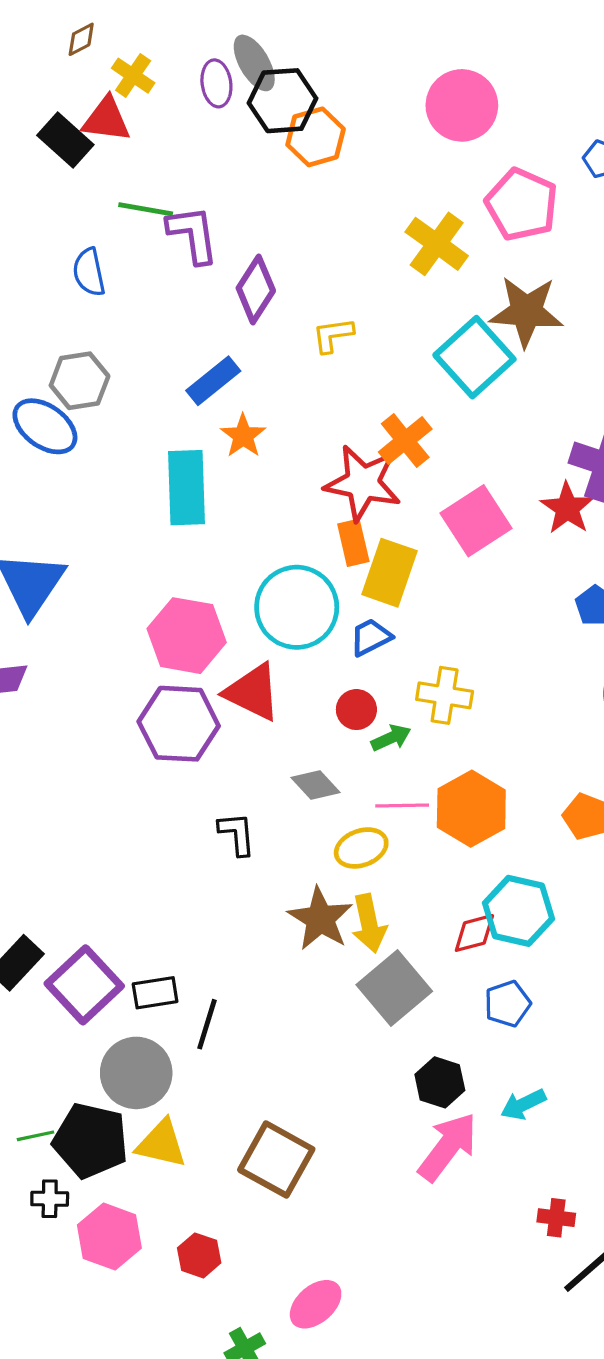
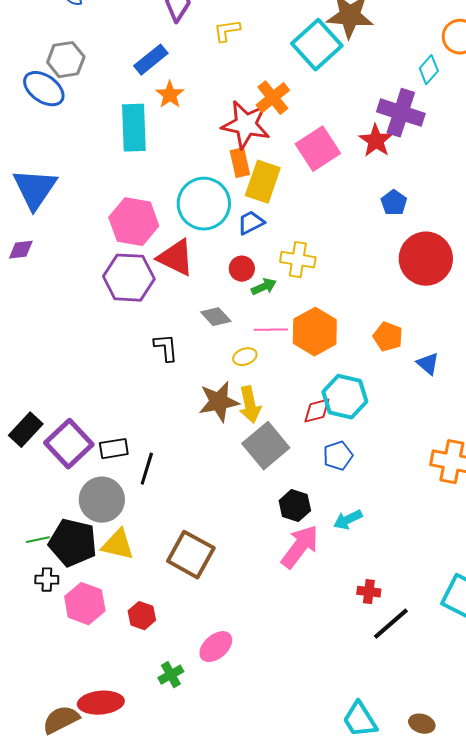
yellow ellipse: (361, 848) -> (245, 357), size x0.7
brown star: (320, 919) -> (219, 402), turned 30

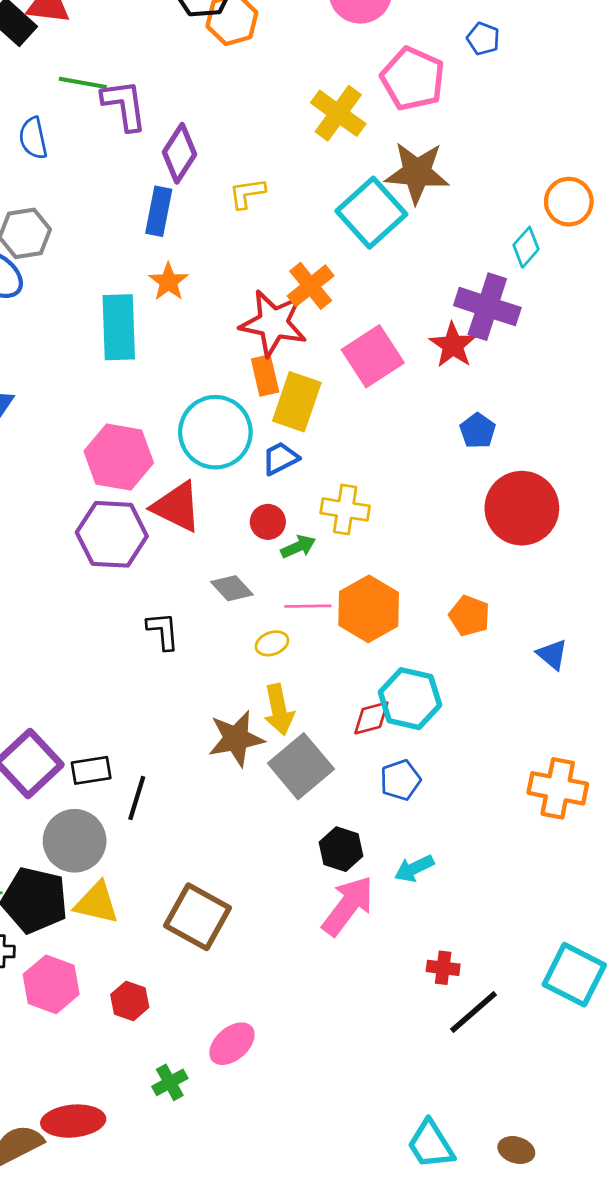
blue rectangle: (151, 60) -> (159, 211), moved, turned -40
blue triangle: (428, 364) -> (552, 654), moved
brown star: (219, 402) -> (236, 739), moved

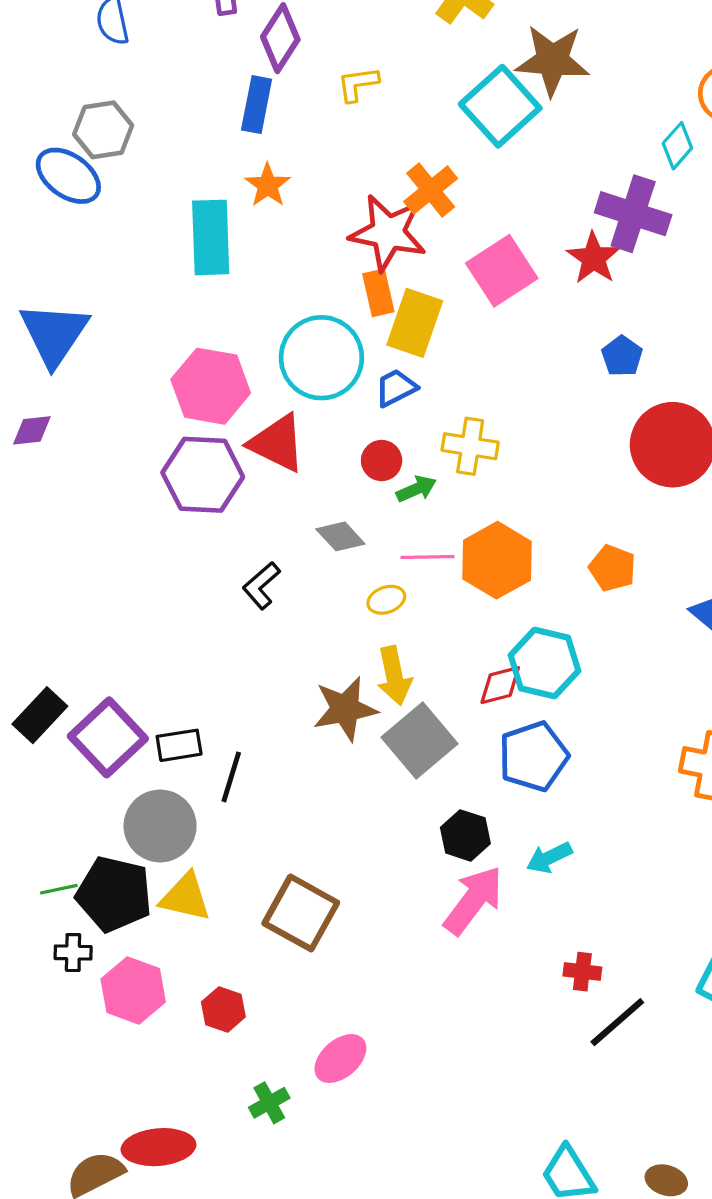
black L-shape: (163, 631) -> (261, 585), turned -126
blue pentagon: (400, 780) -> (533, 756), size x1.5

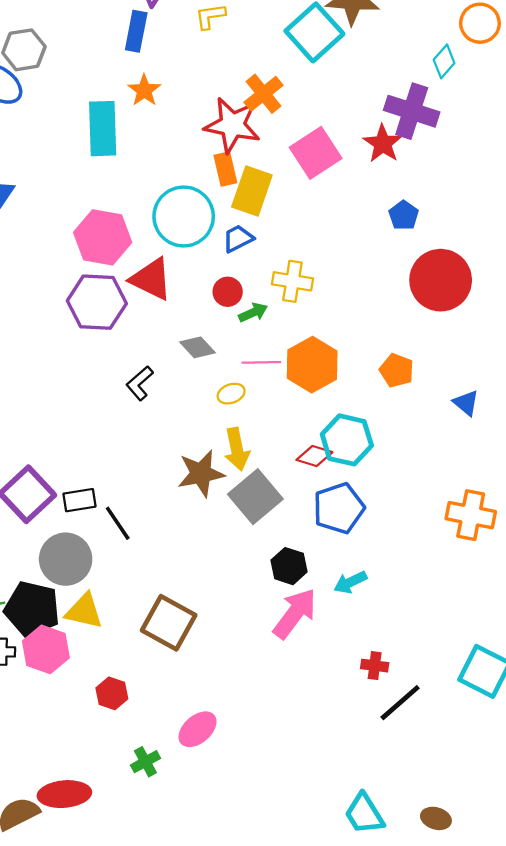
red diamond: (500, 685) -> (314, 456), turned 32
black line: (231, 777) -> (118, 523), turned -51
pink hexagon: (133, 990) -> (46, 649), moved

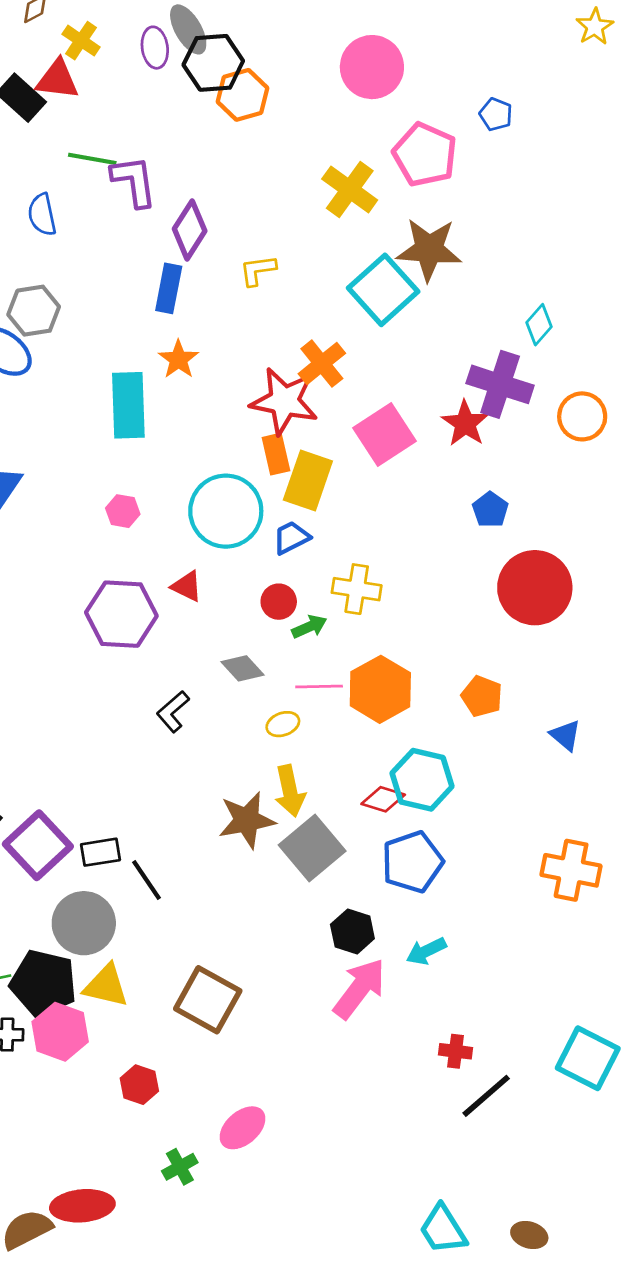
orange circle: (480, 23) -> (582, 416), moved
pink hexagon: (103, 237) -> (123, 511), moved, size x0.5
red triangle: (151, 279) -> (187, 586), size x0.6

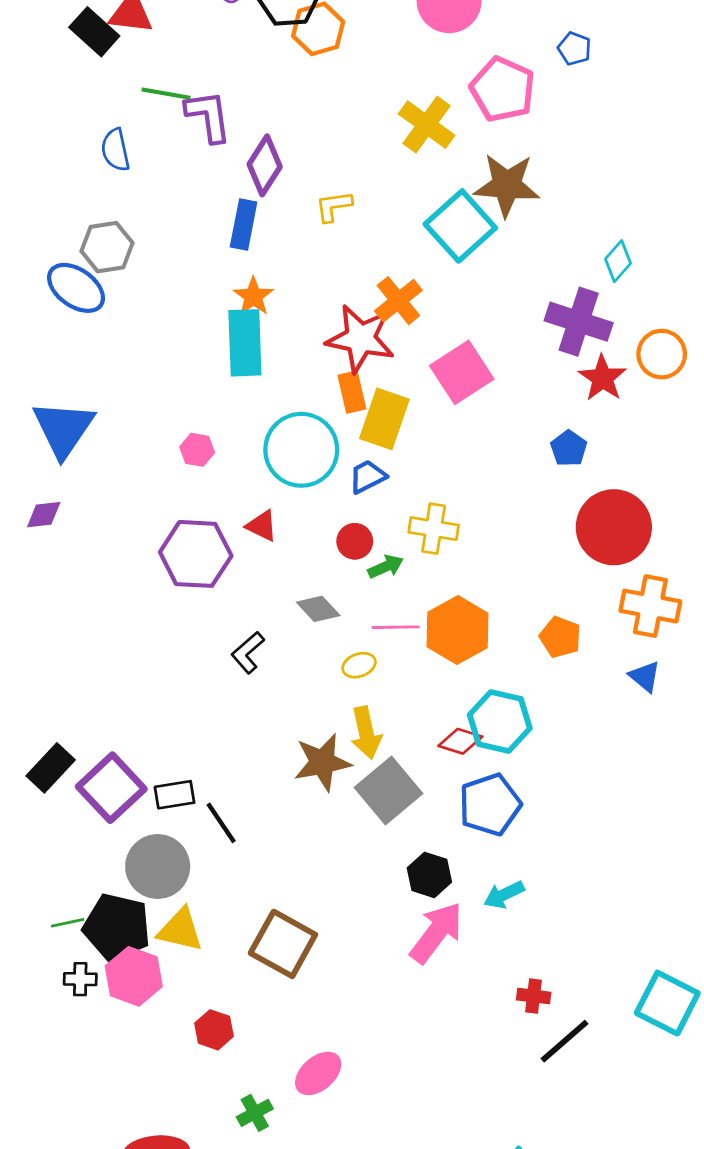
cyan rectangle: (128, 405) -> (245, 343), moved
red star: (465, 423) -> (603, 378), moved
orange cross: (571, 870) -> (650, 606), moved

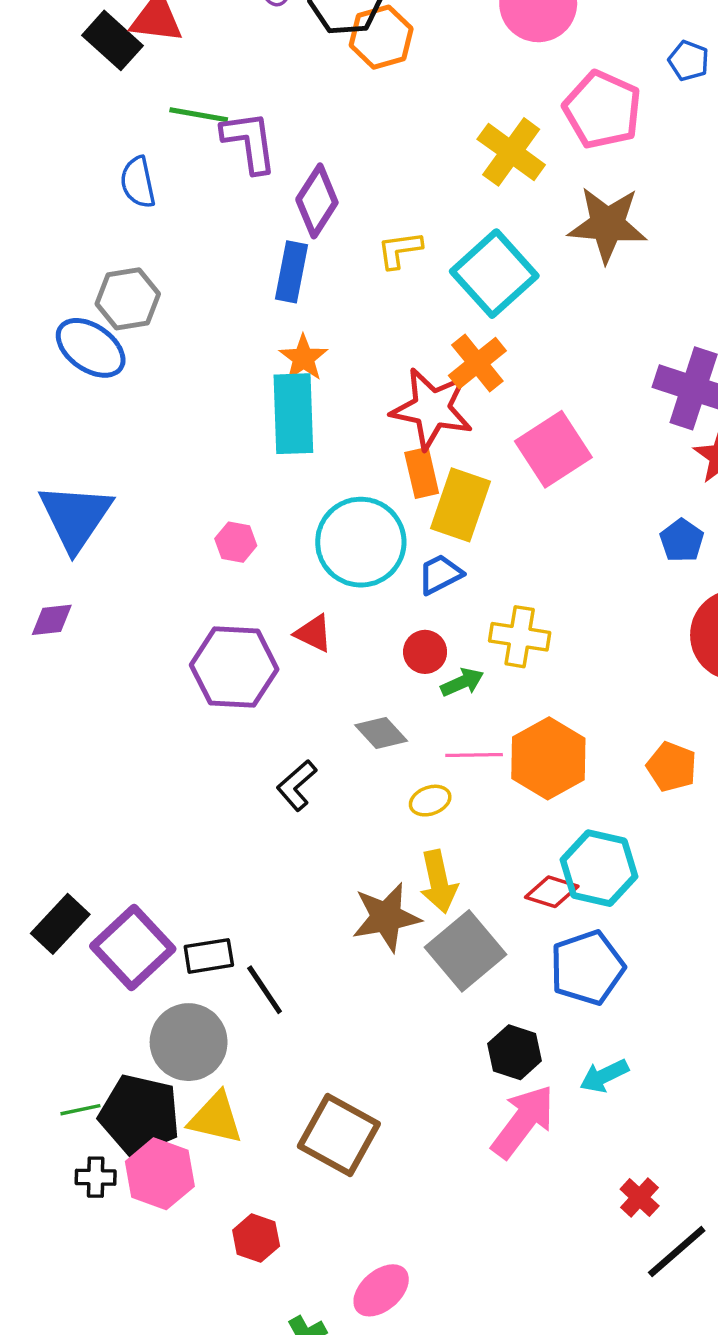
cyan square: (460, 226) -> (494, 274), moved
red cross: (534, 996) -> (640, 1197), turned 36

